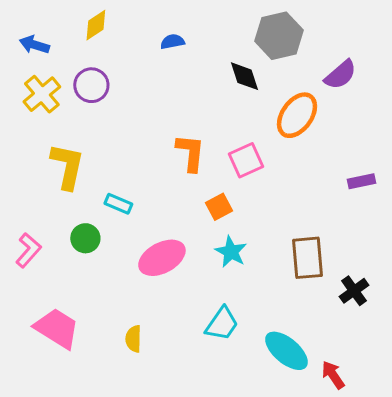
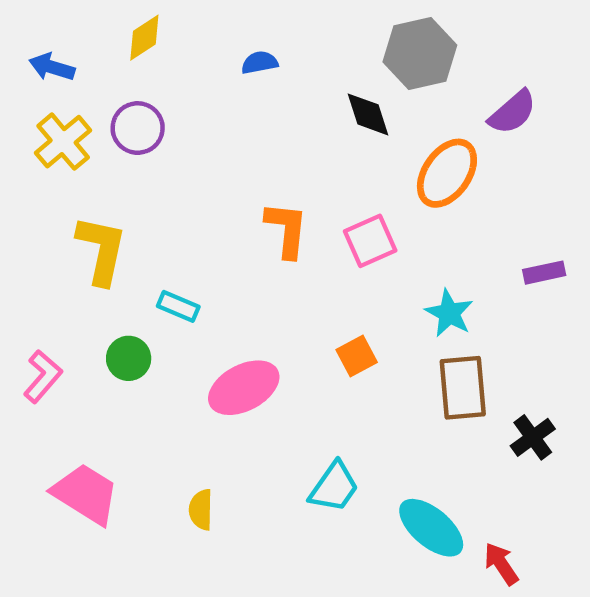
orange square: (219, 207) -> (357, 356), moved
cyan star: (231, 252) -> (449, 313), moved

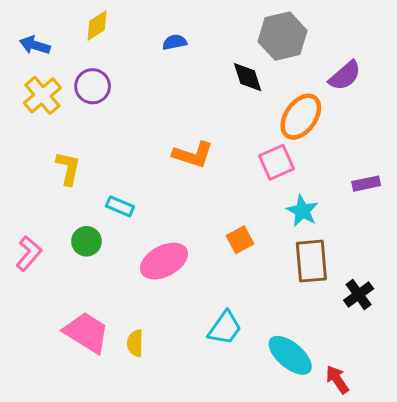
orange L-shape: (287, 230) -> (193, 155), turned 102
pink square: (370, 241) -> (276, 162), moved
yellow L-shape: (101, 250) -> (68, 168), size x0.7
pink trapezoid: (86, 494) -> (86, 332), moved

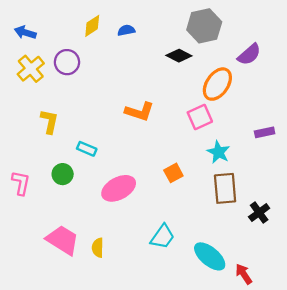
yellow diamond: (97, 25) -> (92, 26), moved
black diamond: (248, 77) -> (179, 56), turned -45
pink L-shape: (29, 253) -> (21, 183), turned -30

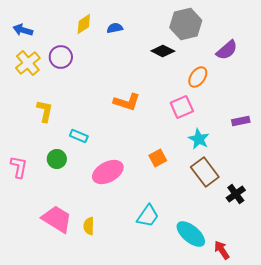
orange ellipse: (217, 84) -> (198, 77), size x0.7
brown rectangle: (225, 188) -> (205, 172), turned -32

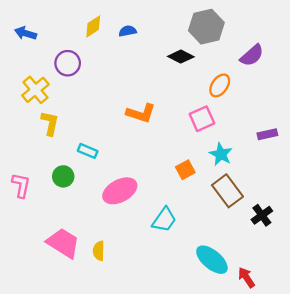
yellow cross: (28, 63) -> (35, 90), moved
orange square: (158, 158) -> (185, 170), moved
cyan trapezoid: (148, 216) -> (164, 220), moved

